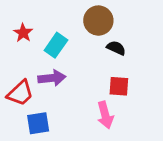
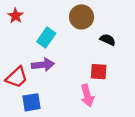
red star: (23, 33) -> (16, 16), moved
black semicircle: (116, 48) -> (108, 40), moved

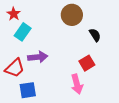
cyan rectangle: (46, 37) -> (23, 32), moved
black semicircle: (108, 40) -> (95, 35), turned 32
red square: (99, 72) -> (87, 63), turned -35

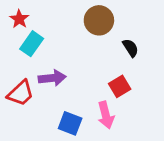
blue square: (28, 90) -> (70, 123), moved, turned 30

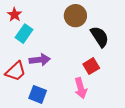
black semicircle: (131, 48) -> (100, 37), size x1.5
blue square: (70, 123) -> (38, 94), moved

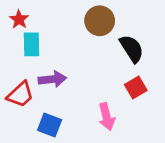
cyan rectangle: (24, 34) -> (32, 44), turned -36
red square: (91, 66) -> (136, 87), moved

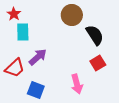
purple arrow: (52, 79) -> (38, 57), turned -36

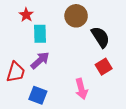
red star: (14, 14) -> (26, 15), moved
cyan rectangle: (23, 32) -> (40, 34), moved
red trapezoid: (15, 68) -> (16, 72), turned -30

